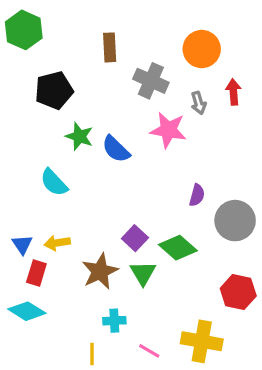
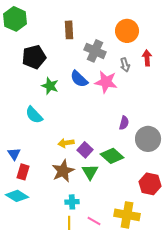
blue semicircle: (116, 149) -> (79, 79), moved
yellow arrow: (57, 243) -> (66, 143), moved
yellow line: (92, 354) -> (69, 223), moved

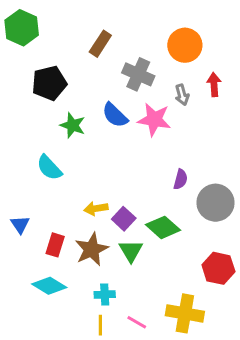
brown rectangle: (69, 30) -> (100, 44), turned 36
red rectangle: (23, 172) -> (55, 245), moved
cyan diamond: (17, 196) -> (49, 286), moved

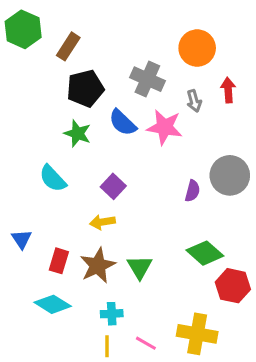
brown rectangle: (100, 44) -> (68, 46), moved
black pentagon: (49, 83) -> (85, 88), moved
gray circle: (215, 203) -> (230, 175), moved
purple square: (124, 219) -> (113, 186), moved
green diamond: (163, 227) -> (205, 253), moved

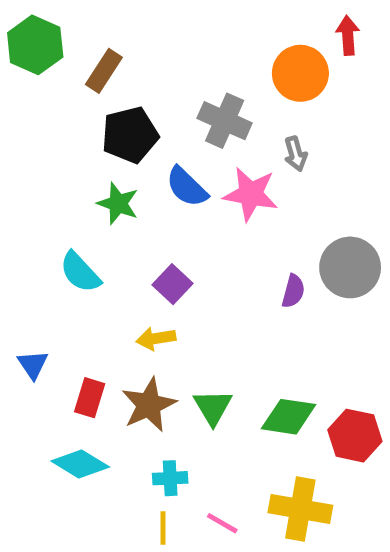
red arrow: (228, 90) -> (348, 35), moved
green diamond: (205, 253) -> (289, 417), moved, turned -33

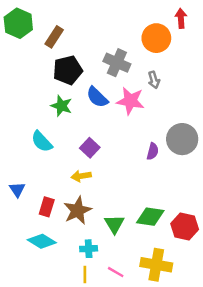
green triangle: (213, 407) -> (114, 224), moved

